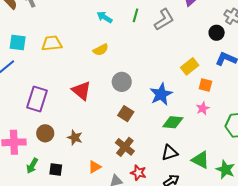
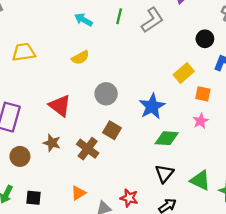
black circle: (217, 33) -> (205, 39), moved
brown star: (75, 138) -> (52, 143), moved
brown cross: (125, 147) -> (88, 149), moved
black triangle: (170, 153) -> (164, 174), turned -30

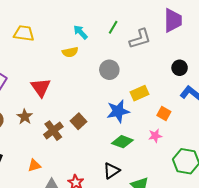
cyan arrow: (84, 20) -> (81, 32), moved
yellow rectangle: (184, 73) -> (139, 93), moved
gray circle: (106, 94) -> (109, 70), moved

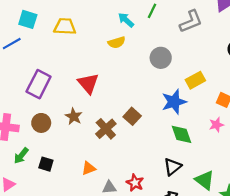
green line: (113, 27) -> (152, 11), moved
green diamond: (122, 142) -> (182, 134), turned 55

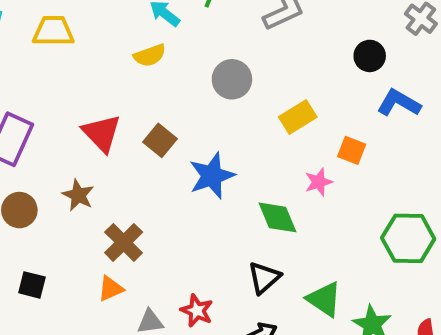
blue star: (174, 102) -> (212, 176), moved
brown square: (132, 116) -> (160, 140), moved
pink star: (216, 125) -> (319, 182), moved
brown cross: (106, 129) -> (124, 242), moved

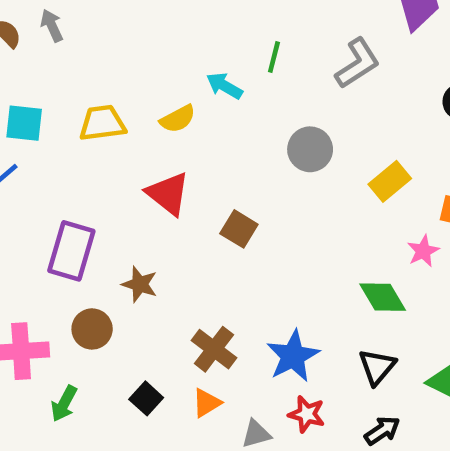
yellow semicircle: (150, 55) -> (178, 119), moved
red triangle: (102, 133) -> (168, 194), moved
blue star: (212, 176) -> (293, 356), moved
brown star: (78, 195) -> (140, 284), moved
black square: (32, 285) -> (146, 398), moved, turned 36

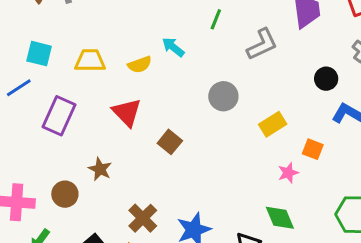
green line: (274, 57) -> (216, 19), moved
purple rectangle: (71, 251) -> (59, 116), moved
green diamond: (383, 297) -> (280, 218), moved

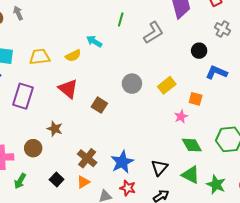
gray circle: (223, 96) -> (132, 84), moved
green diamond: (280, 218) -> (192, 145), moved

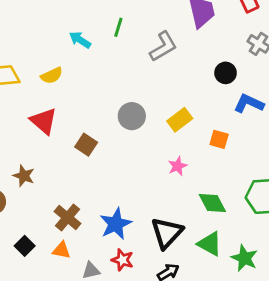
cyan arrow: (94, 41) -> (80, 40), moved
pink star: (181, 117) -> (177, 166), moved
black triangle: (159, 168) -> (167, 233), size x1.4
orange triangle: (83, 182) -> (61, 250), turned 40

